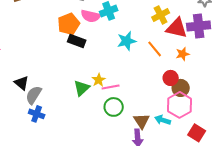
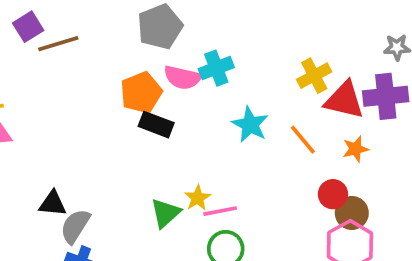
cyan star: (127, 41) -> (250, 125), turned -30
black triangle: (22, 83) -> (53, 204), turned -35

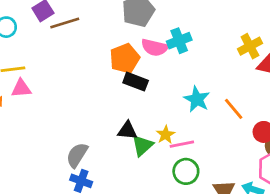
cyan star: (250, 125) -> (197, 99), moved
orange line: (303, 140) -> (234, 109), moved
black triangle: (53, 204) -> (127, 131), moved

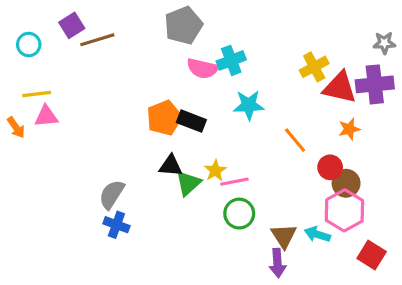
orange pentagon: (125, 58) -> (164, 118), moved
black rectangle: (136, 82) -> (191, 121), moved
cyan star: (197, 99) -> (249, 105), moved, turned -30

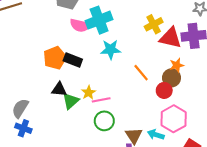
cyan cross: (231, 60) -> (99, 20), size x1.4
brown circle: (346, 183) -> (172, 78), moved

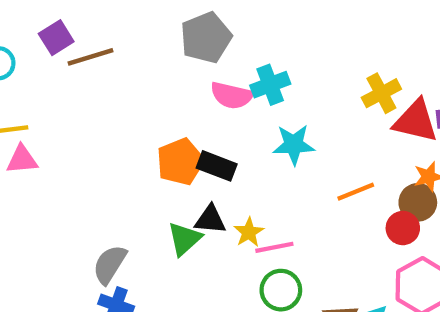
cyan cross: (99, 20) -> (270, 85), size x0.7
orange line: (141, 73) -> (356, 192), turned -72
black triangle: (59, 89) -> (210, 219), moved
green triangle: (71, 101) -> (185, 239), moved

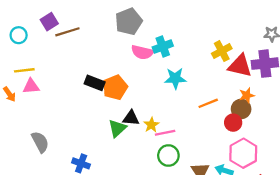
black rectangle: (217, 166) -> (95, 83), moved
gray semicircle: (110, 264) -> (40, 142), moved, turned 120

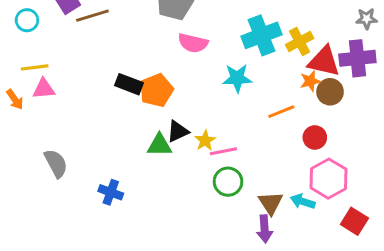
cyan cross: (163, 47) -> (262, 35), moved, size x1.4
orange star: (247, 95) -> (310, 81), moved
brown circle: (241, 109) -> (330, 92), moved
black triangle: (131, 118) -> (178, 131), turned -30
green triangle: (117, 128) -> (159, 145), turned 42

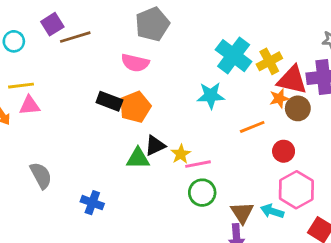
cyan cross: (262, 35) -> (234, 56), turned -32
pink semicircle: (193, 43) -> (135, 63), moved

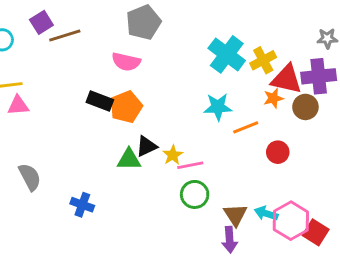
cyan star: (211, 96) -> (218, 107), moved
brown circle: (298, 108) -> (305, 107), moved
pink hexagon: (296, 190) -> (291, 221), moved

